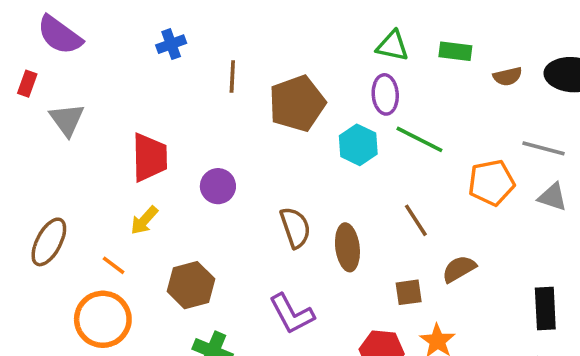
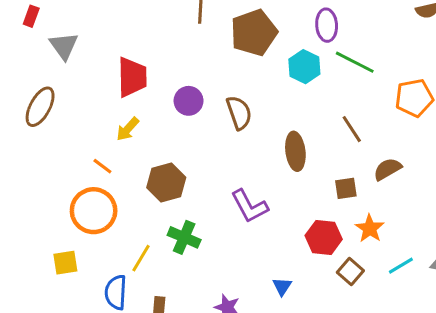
brown semicircle: (295, 228) -> (239, 113), moved
brown ellipse: (49, 242) -> (40, 107), moved

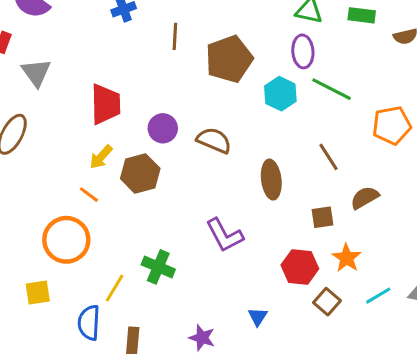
brown semicircle: (239, 113) -> (214, 140), turned -48
orange line: (102, 166) -> (89, 195), moved
brown hexagon: (166, 182) -> (140, 174), moved

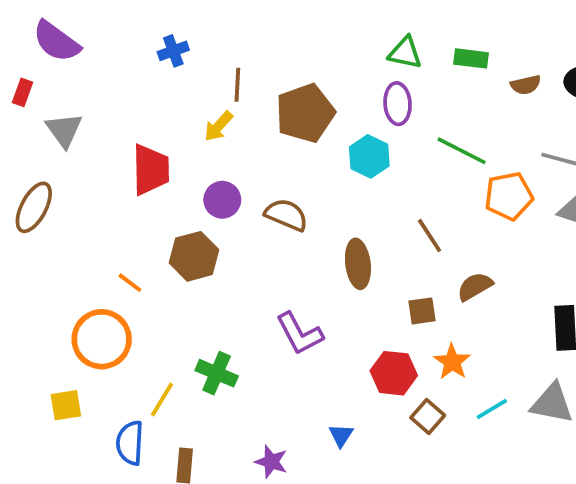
green line: (332, 89) -> (462, 151), moved
yellow arrow: (101, 157) -> (218, 126), moved

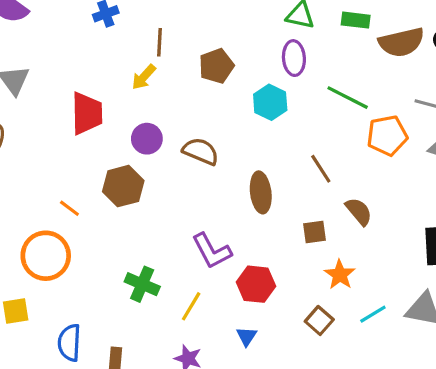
brown semicircle: (526, 85) -> (401, 42), size x1.8
brown pentagon: (305, 113) -> (216, 66), size x0.7
brown semicircle: (475, 286) -> (359, 211), turned 80
red hexagon: (394, 373) -> (256, 284), moved
yellow line: (162, 400) -> (191, 306), moved

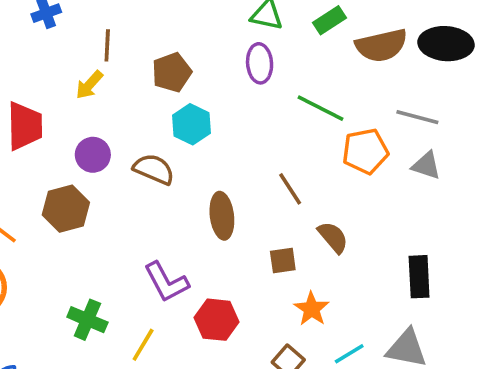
green rectangle: (356, 20) -> (329, 20), turned -40
cyan hexagon: (270, 102) -> (191, 124), moved

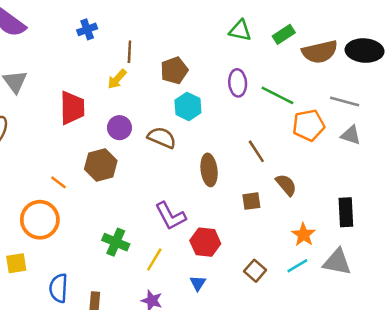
purple ellipse: (260, 63) -> (238, 83), moved
orange star: (312, 309) -> (304, 235), moved

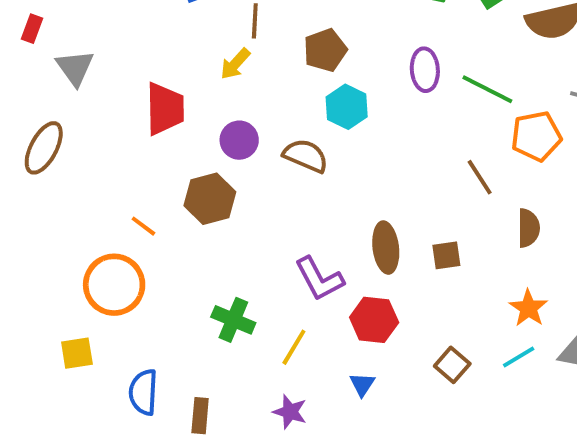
brown line: (256, 151) -> (480, 177), moved
brown ellipse: (209, 170) -> (386, 248), moved
brown semicircle: (286, 185) -> (528, 228), moved, turned 40

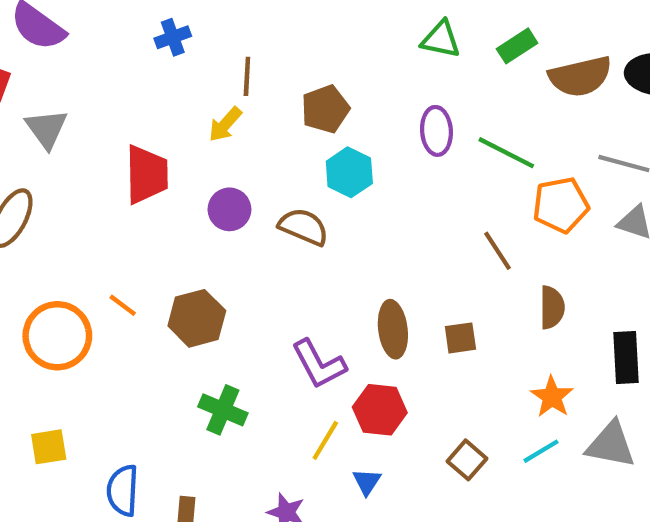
brown hexagon: (210, 199) -> (197, 318), moved
orange circle: (114, 285) -> (57, 336), moved
yellow line: (294, 347) -> (325, 440), moved

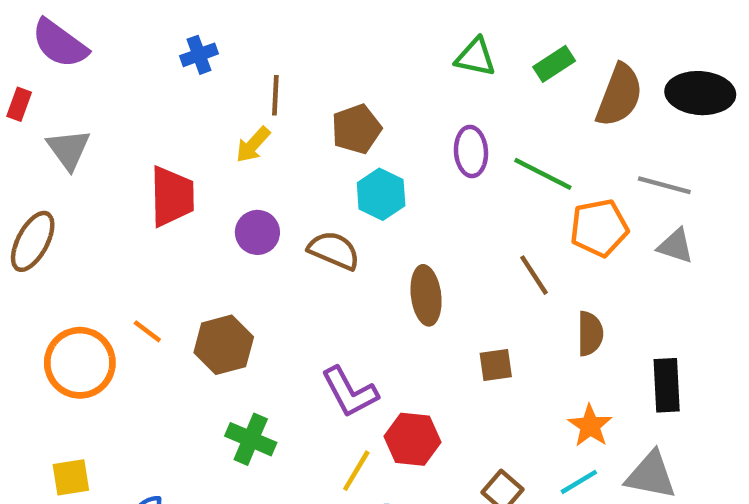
brown semicircle: (580, 76) -> (619, 95), turned -56
brown ellipse: (393, 329) -> (426, 295), moved

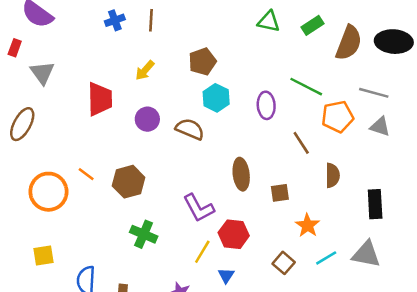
brown line: (275, 95) -> (151, 20), moved
purple ellipse: (471, 151) -> (266, 105), moved
brown ellipse: (426, 295) -> (241, 174), moved
orange star: (590, 426) -> (307, 225), moved

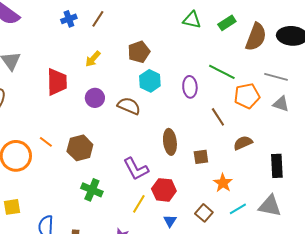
brown line: (151, 20) -> (98, 19), turned 30
brown semicircle: (332, 175) -> (243, 143), turned -114
blue triangle: (226, 275) -> (170, 221), moved

